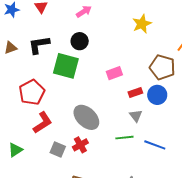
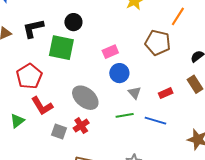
red rectangle: (135, 93) -> (166, 93), moved
blue circle: (157, 95) -> (119, 73), moved
red L-shape: (43, 123) -> (42, 106), turned 95
green triangle: (15, 150) -> (17, 121), moved

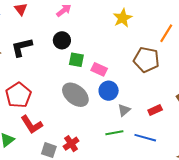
green square: (61, 48) -> (76, 60), moved, size x0.6
pink rectangle: (110, 52) -> (99, 69), turned 49
gray triangle: (135, 93) -> (124, 110), turned 32
gray ellipse: (85, 98) -> (75, 95), moved

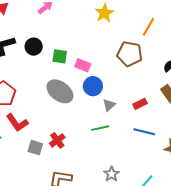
black circle: (62, 40) -> (34, 47), moved
blue line: (145, 138) -> (144, 132), moved

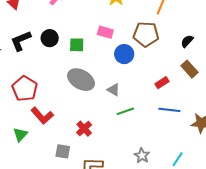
pink rectangle: (83, 65) -> (105, 32), moved
blue circle: (93, 86) -> (124, 54), moved
gray triangle: (109, 105) -> (113, 90), moved, turned -40
gray square: (35, 148) -> (63, 151), moved

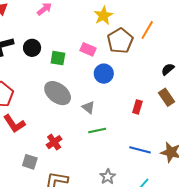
brown pentagon: (146, 34) -> (120, 41), moved, turned 30
red rectangle: (162, 83) -> (137, 107), turned -48
blue line: (169, 110) -> (140, 150), moved

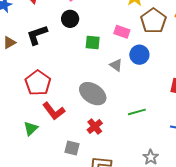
black circle: (32, 48) -> (70, 19), moved
gray ellipse: (58, 93) -> (93, 94), moved
gray triangle: (88, 107) -> (116, 65), moved

